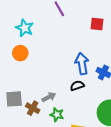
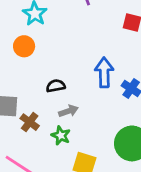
black semicircle: (77, 86) -> (56, 86), moved
gray arrow: (49, 97) -> (68, 111), moved

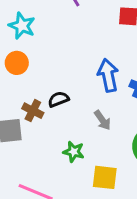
gray arrow: (68, 111) -> (102, 120), moved, turned 84
brown cross: (30, 122) -> (33, 111), moved

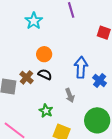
orange circle: (17, 63) -> (44, 54), moved
black semicircle: (58, 99) -> (45, 74), turned 32

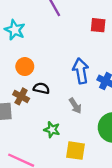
orange circle: (44, 54) -> (25, 67), moved

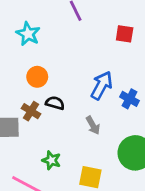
blue arrow: (81, 71) -> (102, 85), turned 35
green star: (52, 130) -> (51, 160), moved

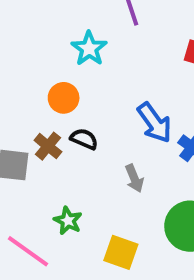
cyan star: (28, 34) -> (89, 48), moved
blue arrow: (102, 85) -> (154, 123), turned 108

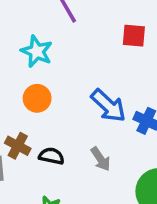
orange circle: (64, 98) -> (37, 98), moved
black semicircle: (84, 139) -> (51, 156), moved

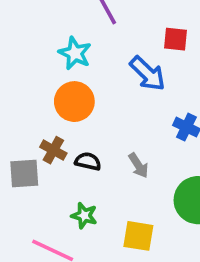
orange circle: (37, 98) -> (74, 102), size x1.4
blue arrow: (108, 106) -> (148, 74), moved

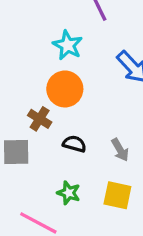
brown cross: (53, 150) -> (40, 119), moved
yellow square: (138, 236) -> (117, 195), moved

